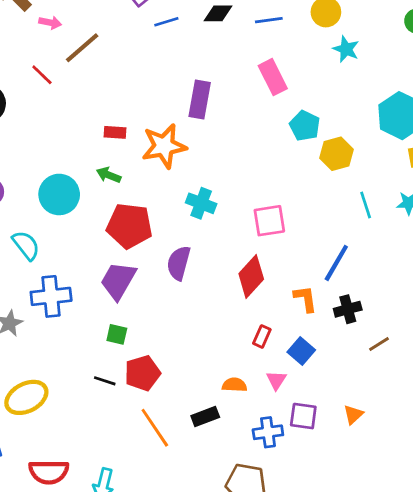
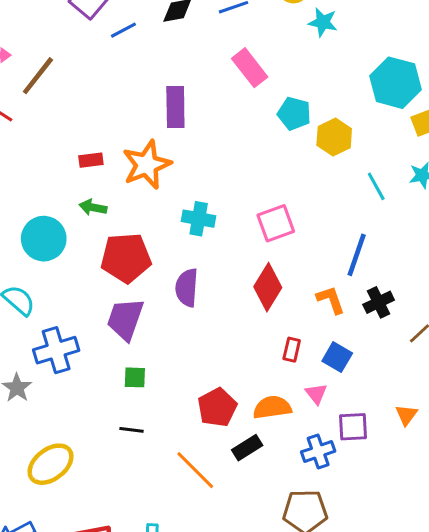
red pentagon: (142, 373) -> (217, 407), moved
orange semicircle: (234, 385) -> (272, 407), size x1.4

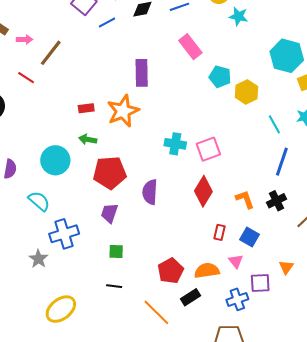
cyan cross: (199, 219) -> (175, 144), moved
blue line: (357, 255) -> (282, 162), moved
purple trapezoid: (125, 319) -> (110, 213), size x0.7
orange triangle: (406, 415) -> (286, 267), moved

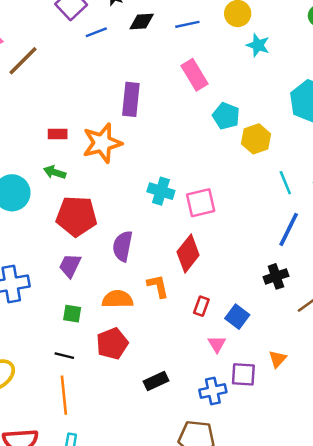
orange L-shape: (245, 199) -> (158, 286), moved
red pentagon: (171, 271) -> (112, 344), moved
orange semicircle: (207, 271) -> (117, 299), moved
orange line: (156, 312) -> (64, 395), moved, turned 32

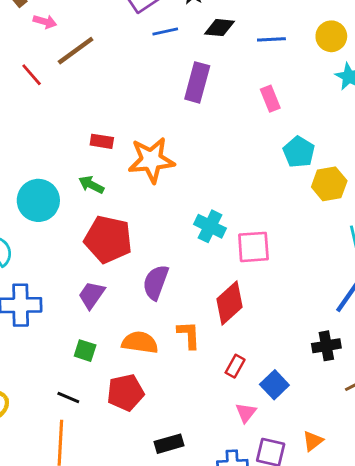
pink rectangle: (194, 75) -> (270, 99), size x0.7
purple rectangle: (131, 99) -> (197, 82), moved

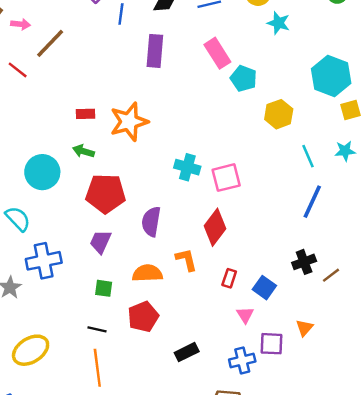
blue line: (165, 31) -> (121, 14), turned -60
pink rectangle: (270, 99) -> (217, 53), size x1.4
cyan pentagon: (299, 152) -> (244, 78), moved
black cross: (326, 346) -> (304, 262), moved

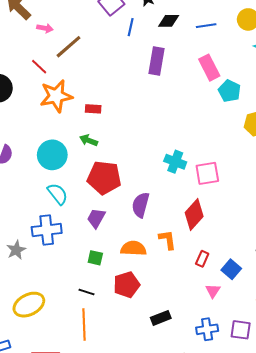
orange star: (129, 122) -> (56, 96), moved
cyan semicircle: (18, 219) -> (58, 194), moved
purple square: (272, 344) -> (241, 330), moved

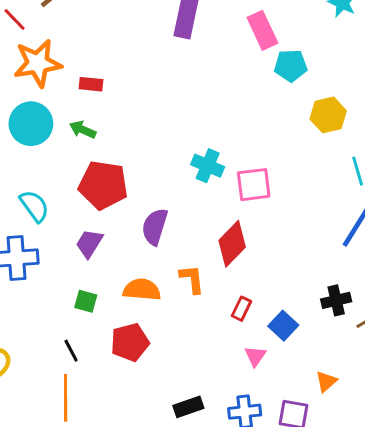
cyan pentagon: (229, 91) -> (291, 66), turned -30
cyan circle: (52, 155) -> (31, 124), moved
black line: (87, 292) -> (71, 351), turned 42
black rectangle: (161, 318) -> (188, 407), moved

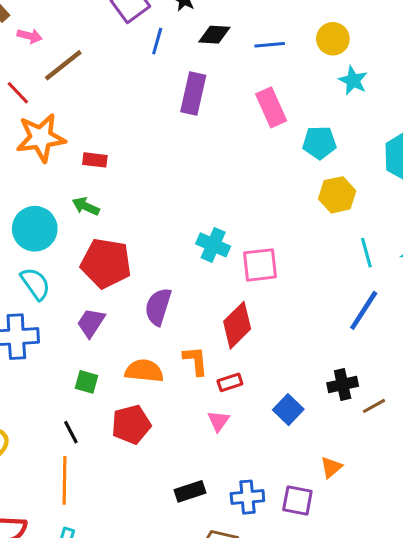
cyan pentagon: (291, 66) -> (319, 143), moved
cyan circle: (31, 124) -> (35, 229), moved
red rectangle: (242, 309) -> (230, 382), moved, turned 45
pink triangle: (255, 356) -> (218, 421), moved

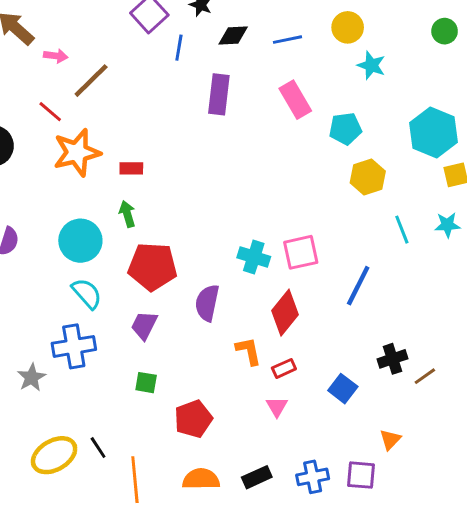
green arrow: (86, 206) -> (127, 214), turned 55
cyan cross: (213, 245) -> (254, 257), moved
blue line: (364, 310) -> (358, 286), moved
orange semicircle: (144, 371) -> (201, 479), moved
black line: (71, 432) -> (98, 448), moved

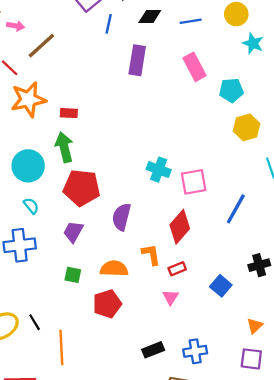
green arrow: (127, 214) -> (64, 147), size x1.5
cyan cross: (254, 257) -> (159, 170), moved
cyan semicircle: (87, 293) -> (31, 206), size x0.7
purple square: (361, 475) -> (251, 359), moved
orange semicircle: (201, 479) -> (114, 269), moved

